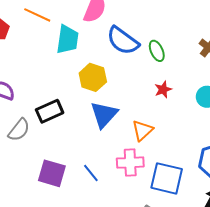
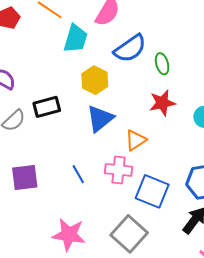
blue semicircle: (123, 41) -> (130, 48), turned -80
red star: (163, 89) -> (162, 103), size x1.5
purple square: (52, 173) -> (25, 177), moved, turned -32

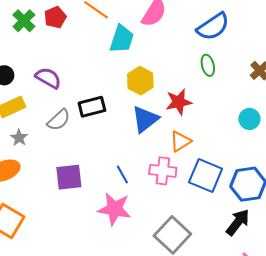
blue semicircle: (130, 48) -> (213, 27), moved
red star: (162, 103) -> (179, 102), moved
blue square: (152, 191) -> (206, 175), moved
pink star: (69, 235) -> (114, 209), moved

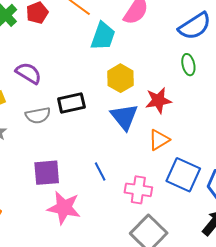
blue triangle: (145, 119) -> (124, 117), turned -32
gray semicircle: (59, 120) -> (38, 115), turned 30
pink cross: (163, 171) -> (138, 190), moved
pink star: (114, 209) -> (64, 208), moved

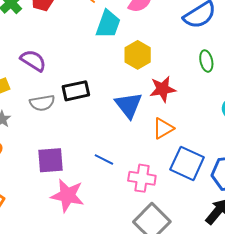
green ellipse: (188, 65) -> (206, 61), moved
yellow hexagon: (120, 78) -> (138, 55), moved
blue line: (100, 172) -> (104, 160), turned -36

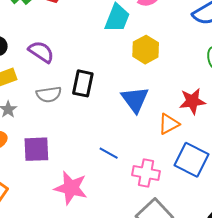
red star: (163, 89) -> (192, 101), moved
black rectangle: (76, 91) -> (83, 83), turned -68
purple square: (50, 160) -> (36, 149), moved

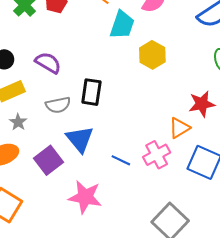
blue triangle: (135, 100) -> (80, 139), moved
purple square: (36, 149) -> (49, 160), turned -32
pink cross: (146, 173) -> (157, 155), moved, turned -36

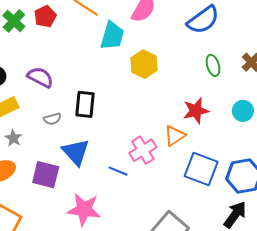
gray semicircle: (58, 105) -> (52, 119), size x0.7
pink cross: (157, 155) -> (143, 150), moved
purple square: (49, 160) -> (46, 175), turned -36

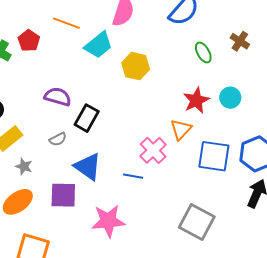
cyan trapezoid: (112, 36) -> (99, 45), turned 48
purple semicircle: (40, 77) -> (58, 97), moved
black rectangle: (85, 104) -> (87, 118), turned 36
cyan circle: (243, 111) -> (230, 98), moved

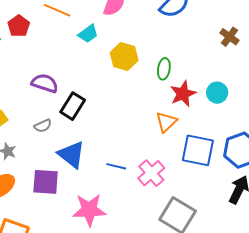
cyan trapezoid: (99, 45) -> (88, 34), size x0.7
green ellipse: (203, 52) -> (164, 69), moved, turned 35
pink cross: (153, 150) -> (151, 173), moved

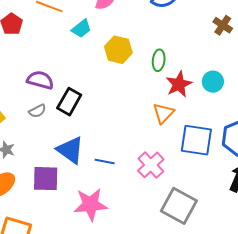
gray semicircle: (43, 126) -> (37, 111), moved
blue line: (116, 166) -> (105, 162), moved

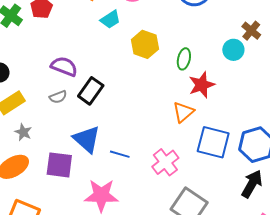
cyan circle: (213, 82) -> (233, 50), moved

